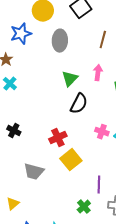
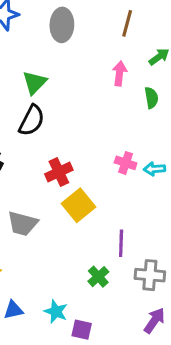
green triangle: (70, 79) -> (35, 83), moved
black semicircle: (79, 104) -> (32, 120), moved

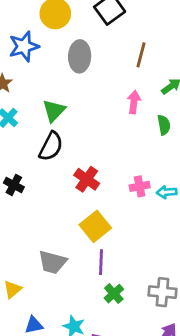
pink cross: (126, 163) -> (140, 186), turned -30
red cross: (59, 172) -> (87, 179), moved, turned -30
gray trapezoid: (22, 224) -> (52, 262), moved
purple line: (121, 243) -> (101, 262), moved

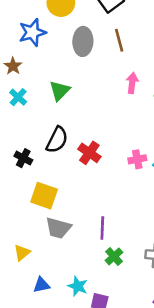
brown line: (141, 55) -> (119, 40), moved, turned -30
black semicircle: (51, 146) -> (57, 140), moved
yellow square: (95, 226) -> (44, 196), moved, turned -32

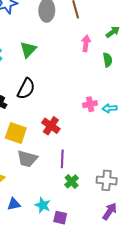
red cross: (89, 153) -> (51, 126), moved

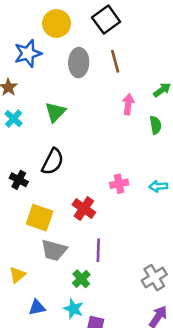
pink cross: (90, 104) -> (119, 184), moved
gray cross: (107, 180) -> (154, 278), turned -36
green cross: (72, 181) -> (81, 279), moved

